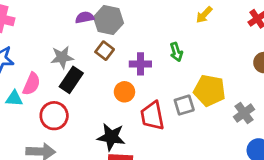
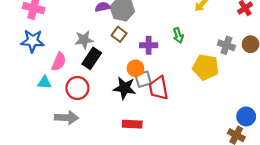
cyan triangle: (14, 98) -> (45, 83), moved
gray square: (184, 105) -> (143, 79), moved
gray cross: (244, 113) -> (226, 45), moved, turned -35
black star: (111, 137) -> (125, 88), moved

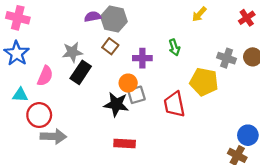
blue star: (32, 41) -> (17, 53), turned 30
cyan triangle: (45, 83) -> (20, 95), moved
red circle: (77, 88) -> (39, 115), moved
red trapezoid: (158, 88) -> (174, 104), moved

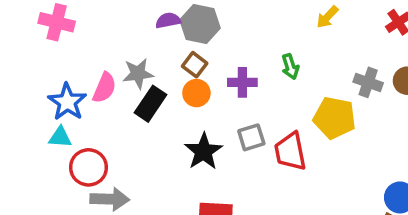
blue star: (17, 53) -> (67, 102), moved
pink semicircle: (45, 76) -> (104, 88), moved
orange circle: (128, 83) -> (196, 93), moved
gray square: (136, 95) -> (251, 137), moved
black star: (116, 104) -> (204, 151), turned 30

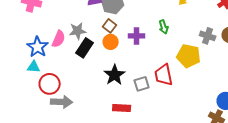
gray square: (251, 137) -> (142, 84), moved

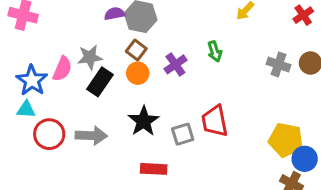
purple cross: (137, 36) -> (175, 64), turned -35
yellow pentagon: (189, 56) -> (286, 140), moved
gray arrow: (62, 102) -> (91, 136), moved

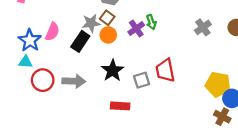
green arrow: (215, 51) -> (151, 22), moved
gray star: (90, 57) -> (91, 23), moved
gray cross: (279, 64) -> (203, 27), moved, turned 35

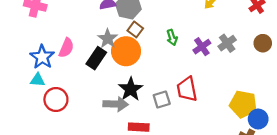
brown square: (107, 18) -> (135, 29), moved
gray star: (91, 23) -> (108, 39), turned -30
purple cross: (136, 29) -> (202, 47), moved
orange circle: (108, 35) -> (126, 51), size x1.6
gray arrow: (74, 81) -> (116, 104), moved

